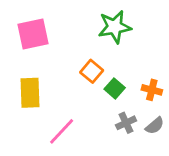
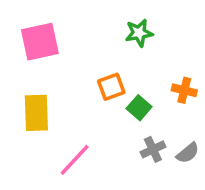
green star: (115, 27) -> (139, 33), size x0.7
orange square: (92, 71) -> (111, 87), turned 30
orange cross: (152, 90) -> (184, 90), moved

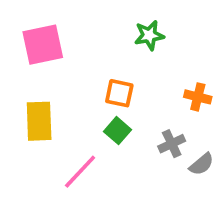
orange square: (111, 87) -> (119, 93), turned 32
green square: (139, 108) -> (117, 131), moved
gray cross: (153, 149) -> (172, 144), moved

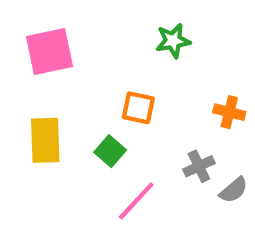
green square: (117, 131) -> (110, 151), moved
pink line: (80, 172) -> (136, 201), moved

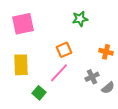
orange square: (138, 108) -> (64, 50), turned -35
green square: (110, 151) -> (39, 93), moved
pink line: (136, 201) -> (59, 73), moved

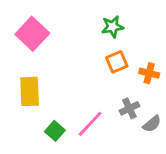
pink square: (23, 24) -> (32, 34), turned -35
orange square: (64, 50) -> (117, 62), moved
pink line: (59, 73) -> (90, 124), moved

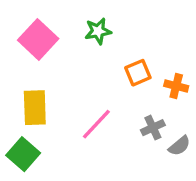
green star: (113, 27) -> (98, 31), moved
pink line: (90, 124) -> (96, 124), moved
green square: (55, 131) -> (23, 154), moved, size x1.4

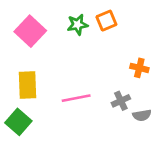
orange square: (138, 73) -> (106, 21), moved
pink line: (96, 124) -> (76, 98), turned 36
gray semicircle: (179, 146) -> (142, 115), turned 30

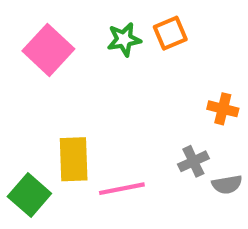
yellow rectangle: (28, 85) -> (74, 159), moved
pink line: (76, 98) -> (122, 189), moved

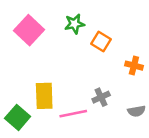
orange square: (170, 33) -> (101, 42), moved, turned -36
gray cross: (193, 161) -> (101, 97), moved

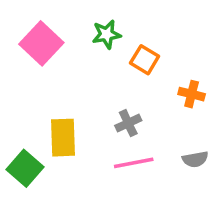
gray cross: (101, 97) -> (128, 123), moved
pink line: (73, 114) -> (134, 163), moved

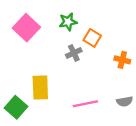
gray cross: (128, 123) -> (74, 53), moved

